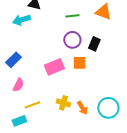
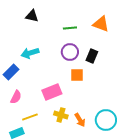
cyan arrow: (21, 20) -> (30, 53), moved
pink rectangle: (54, 67) -> (52, 92), moved

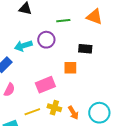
purple circle: (70, 52) -> (46, 40), moved
black rectangle: (92, 56) -> (85, 49), turned 72
yellow line: (30, 117) -> (32, 112), moved

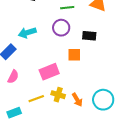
purple circle: (46, 40) -> (61, 28), moved

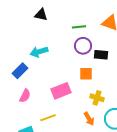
purple circle: (61, 28) -> (83, 46), moved
yellow cross: (58, 95) -> (97, 98), moved

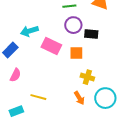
pink rectangle: (61, 91) -> (51, 46), moved, turned 48
yellow line: (48, 118) -> (38, 97), turned 35

